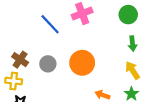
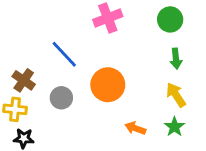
blue line: (50, 24) -> (64, 54), moved
gray circle: (48, 64) -> (61, 98), moved

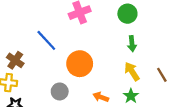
gray circle: (61, 98) -> (60, 91), moved

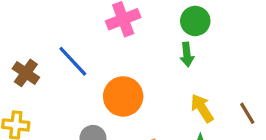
green arrow: (132, 44) -> (187, 55), moved
brown cross: (15, 60) -> (26, 73), moved

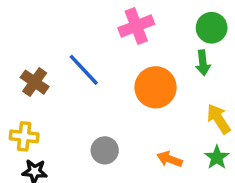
orange circle: (123, 96) -> (156, 87), moved

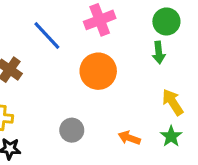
blue line: (84, 70) -> (47, 35), moved
orange circle: (156, 87) -> (98, 71), moved

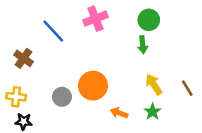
orange circle: (98, 71) -> (93, 86), moved
gray circle: (72, 130) -> (62, 97), moved

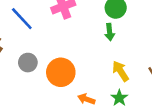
gray circle: (62, 97) -> (28, 63), moved

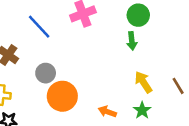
orange circle: (61, 72) -> (62, 96), moved

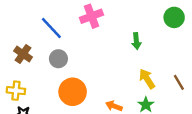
green circle: (138, 15) -> (174, 17), moved
gray circle: (46, 73) -> (58, 59), moved

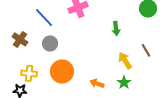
brown line: (179, 82) -> (146, 50), moved
yellow cross: (16, 91) -> (29, 73), moved

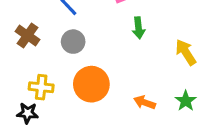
green arrow: (116, 28) -> (139, 28), moved
yellow arrow: (125, 60) -> (186, 52), moved

